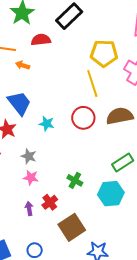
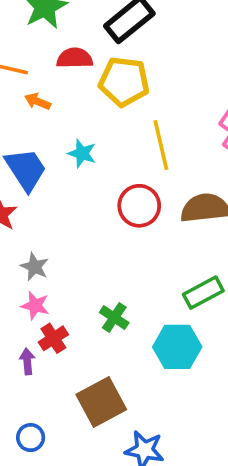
yellow pentagon: (104, 53) -> (124, 81), moved
cyan star: (47, 124) -> (82, 153), moved
red cross: (50, 202) -> (53, 338), moved

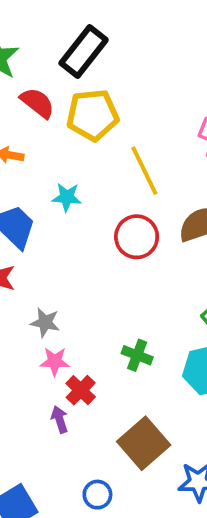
red semicircle: (75, 58) -> (37, 103), turned 52
blue circle: (31, 438) -> (97, 495), moved

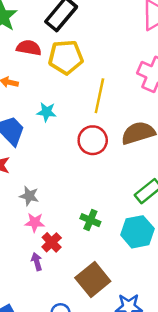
red semicircle: (37, 103) -> (29, 48), turned -30
yellow line: (144, 171) -> (99, 96), turned 36

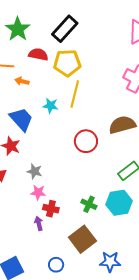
yellow line: (99, 96) -> (75, 94), moved
red circle: (93, 140) -> (86, 141), moved
green cross: (90, 220) -> (89, 204), moved
red cross: (52, 242) -> (51, 209), turned -35

